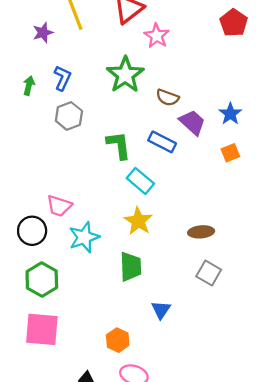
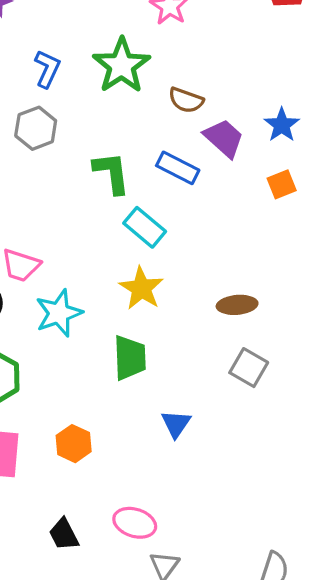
blue L-shape: (62, 78) -> (47, 69), moved
orange hexagon: (118, 340) -> (74, 444), moved

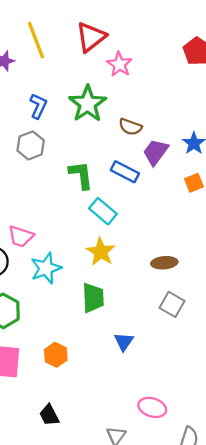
purple trapezoid: (224, 138) -> (156, 152), turned -96
pink ellipse: (135, 523) -> (152, 407), moved

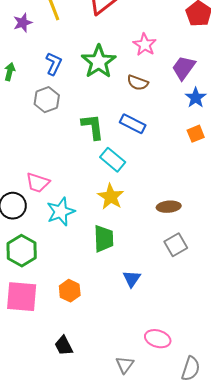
pink star: (119, 64) -> (145, 45), moved
purple trapezoid: (156, 152) -> (184, 68), moved
gray square: (172, 304) -> (176, 245), turned 30

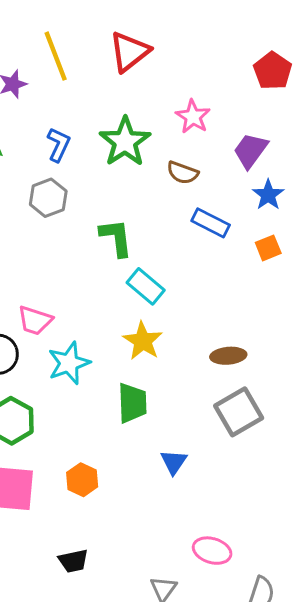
blue rectangle: (133, 124) -> (211, 223), moved
gray square: (176, 245) -> (239, 412), size x1.4
black trapezoid: (64, 346) -> (73, 561), turned -75

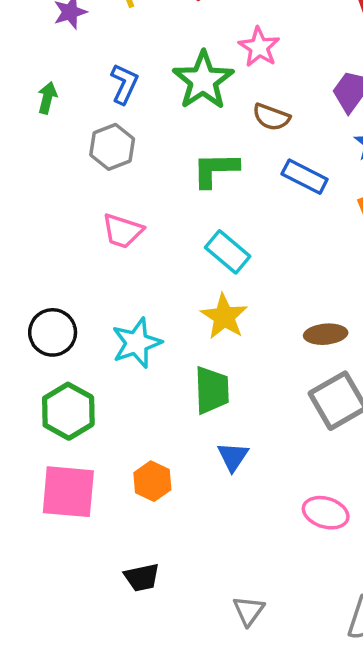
pink star: (193, 117) -> (259, 47), moved
green L-shape: (116, 238) -> (215, 170), moved, turned -84
pink trapezoid: (35, 320) -> (123, 231), moved
blue triangle: (174, 462) -> (233, 457), moved
pink ellipse: (212, 551) -> (326, 513), moved

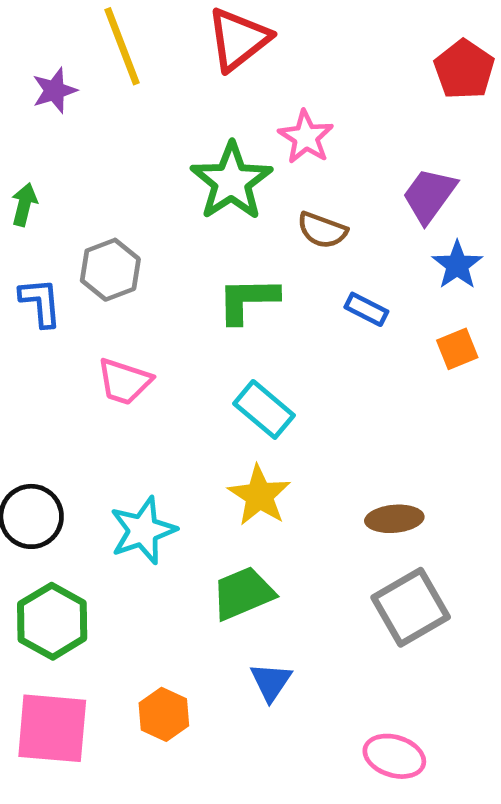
blue L-shape: (124, 84) -> (41, 302), moved, turned -30
blue rectangle: (305, 177) -> (366, 309), size x0.7
green trapezoid: (212, 390) -> (243, 593), turned -111

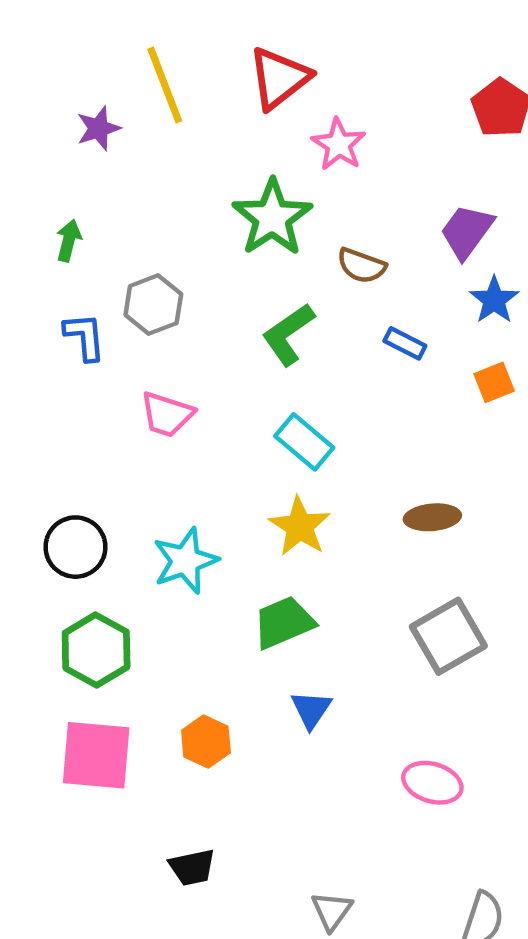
pink star: (306, 137) -> (339, 144), moved
green L-shape: (248, 300) -> (288, 334), turned -34
brown ellipse: (394, 519) -> (432, 517), moved

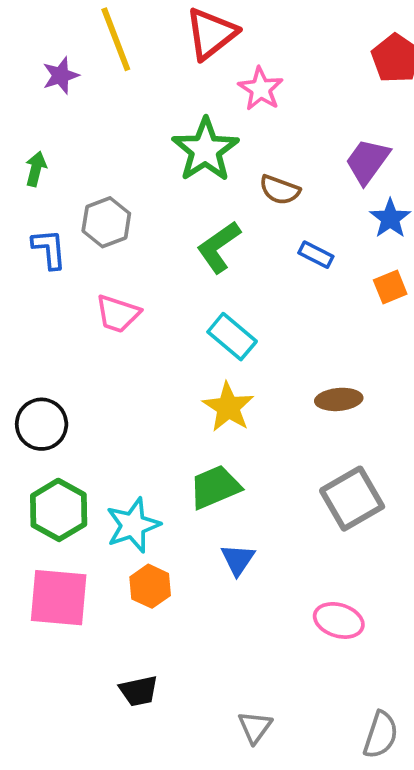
cyan star: (185, 561) -> (133, 525), moved

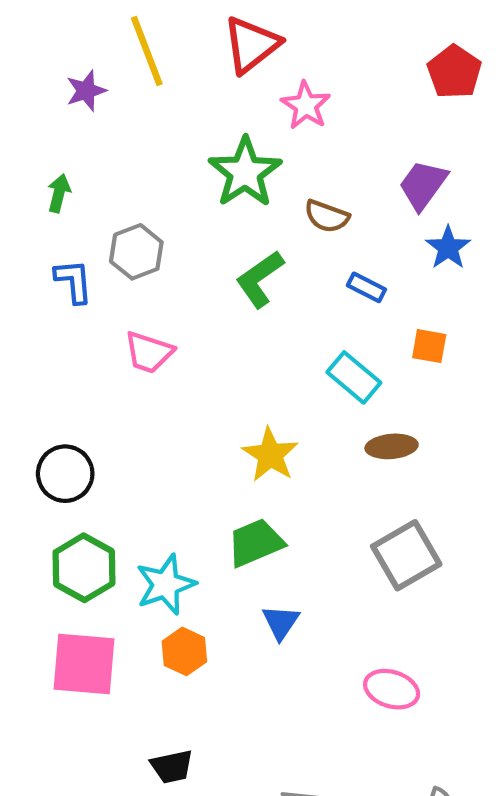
orange square: (390, 287) -> (429, 346), moved, turned 32
cyan rectangle: (232, 337) -> (354, 377), moved

